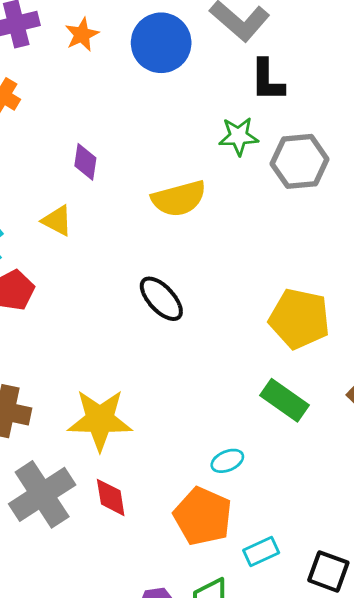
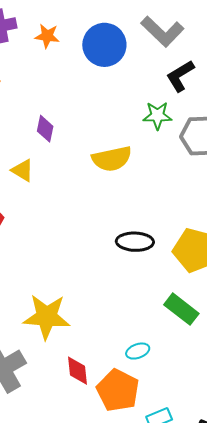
orange star: (82, 34) -> (47, 36), turned 30
black L-shape: (267, 80) -> (180, 76), turned 56
black ellipse: (161, 299) -> (135, 242), moved, turned -48
red diamond: (111, 497) -> (77, 371), moved

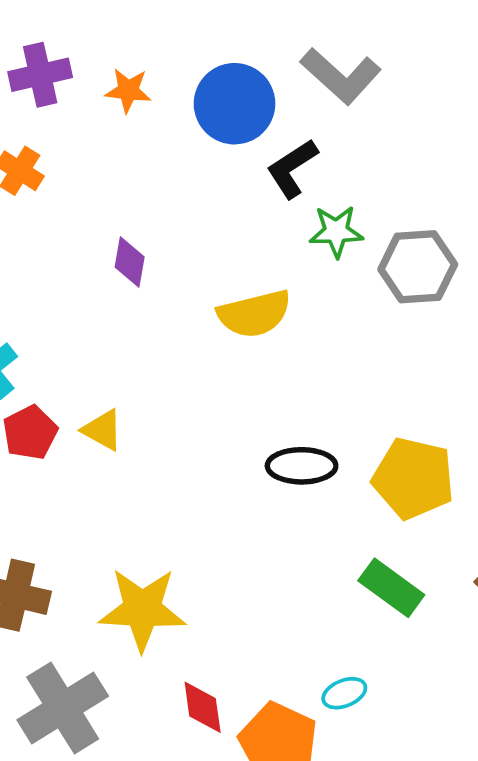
black L-shape: (180, 76) -> (292, 169), moved
yellow triangle: (23, 170) -> (102, 430), moved
cyan ellipse: (138, 351) -> (344, 693), moved

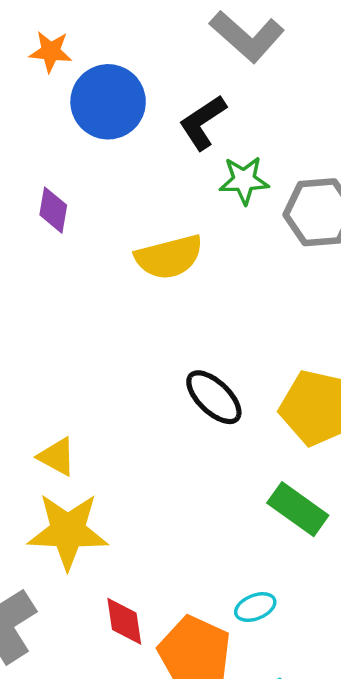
blue circle: (235, 104) -> (108, 102), moved
yellow triangle: (102, 430) -> (57, 457), moved
black ellipse: (302, 466) -> (214, 397), turned 44

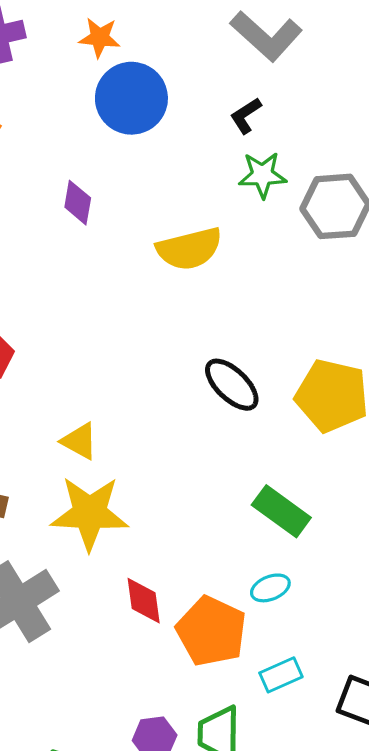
orange star: (51, 52) -> (100, 38), moved
black L-shape: (203, 122) -> (246, 116), moved, size x0.7
green rectangle: (298, 509) -> (281, 511), moved

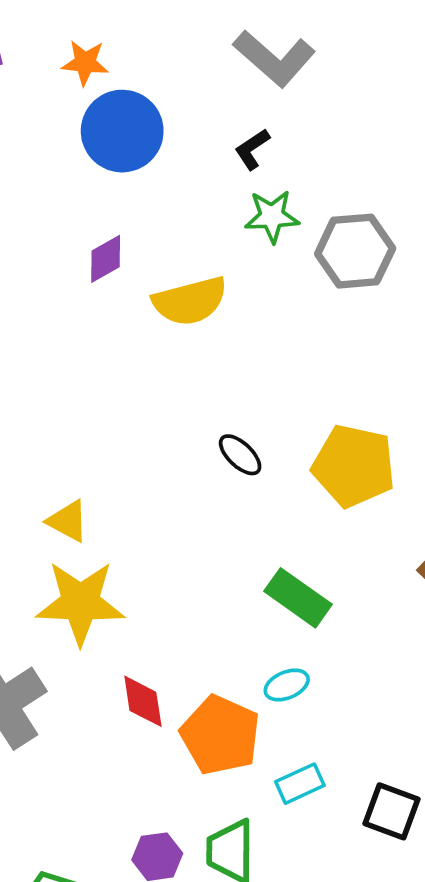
purple diamond: (78, 203) -> (106, 259), moved, turned 51
black ellipse: (232, 385) -> (240, 455), size x0.7

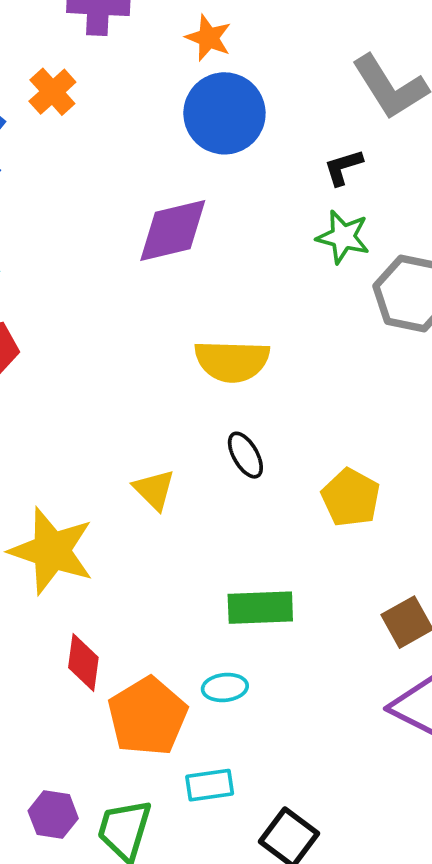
purple diamond: (106, 259) -> (173, 231), size x1.6
yellow semicircle: (190, 301) -> (232, 361), moved
yellow pentagon: (354, 466) -> (351, 498), size x0.7
yellow triangle: (68, 521) -> (154, 490), moved
green rectangle: (298, 598) -> (260, 608), turned -54

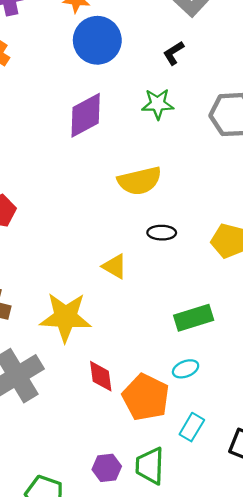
green star: (343, 237) -> (158, 104), moved
black ellipse: (245, 455) -> (162, 233), turned -44
cyan rectangle: (210, 785) -> (192, 427), turned -36

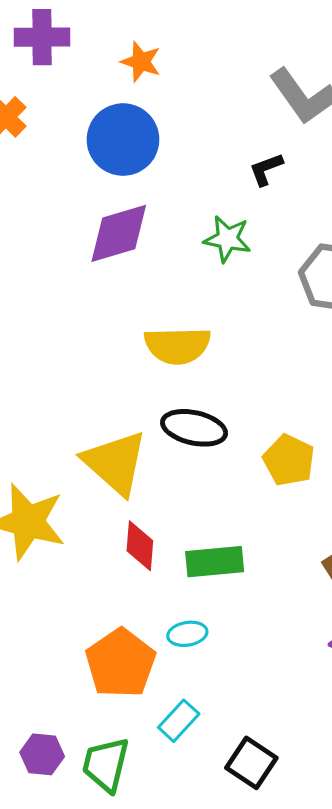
blue circle: (97, 40) -> (123, 140), moved
black ellipse: (162, 233) -> (194, 428), size x1.5
yellow triangle: (115, 266) -> (115, 463), size x1.8
red diamond: (101, 376) -> (140, 546), moved

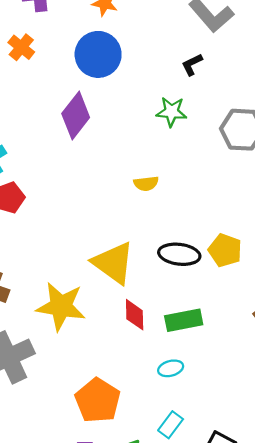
purple diamond: (119, 233) -> (76, 116), moved, turned -30
yellow semicircle: (177, 346) -> (146, 183), size x0.6
black ellipse: (194, 428) -> (179, 254), moved
orange pentagon: (121, 663) -> (98, 400), moved

